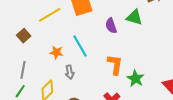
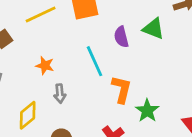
cyan line: (80, 46) -> (95, 61), moved

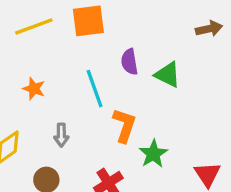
green triangle: (153, 29) -> (168, 75), moved
gray arrow: (60, 94) -> (61, 135), moved

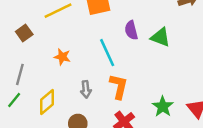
orange L-shape: (124, 125) -> (119, 86), moved
green star: (153, 154) -> (163, 106), moved

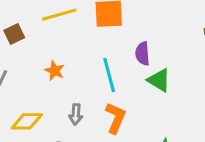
green triangle: (161, 37) -> (159, 80), moved
yellow diamond: (47, 102) -> (27, 121), turned 30

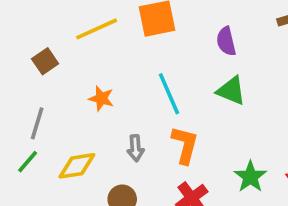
purple semicircle: (142, 54) -> (226, 41), moved

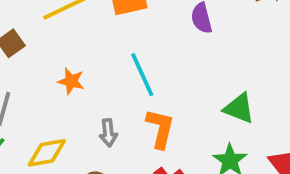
green triangle: (231, 91) -> (239, 108), moved

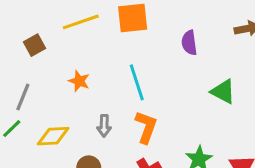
green triangle: (239, 108) -> (223, 92), moved

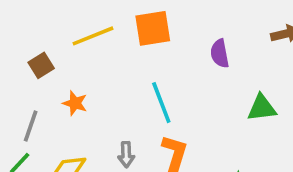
orange star: (79, 81) -> (75, 103), moved
green triangle: (223, 92) -> (262, 108), turned -32

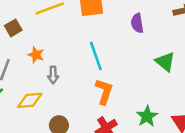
green triangle: (262, 108) -> (165, 62), turned 45
gray arrow: (126, 155) -> (53, 75), moved

